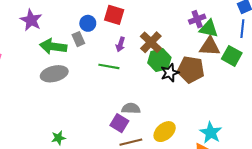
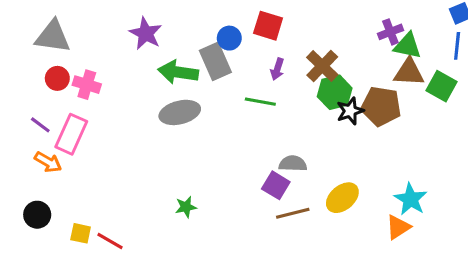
gray rectangle: (78, 39) -> (215, 61), size x1.6

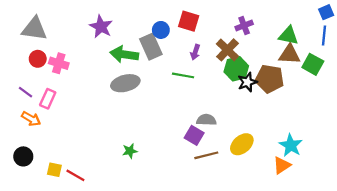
purple cross: (390, 32) -> (244, 26), moved
pink rectangle: (71, 134) -> (48, 99), size x0.7

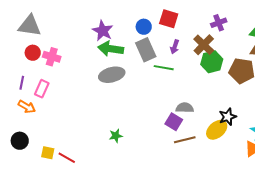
purple star: (101, 27) -> (103, 31), moved
gray rectangle: (151, 47) -> (146, 50), moved
black star: (247, 82) -> (228, 117), moved
purple line: (25, 92) -> (22, 83), turned 64

